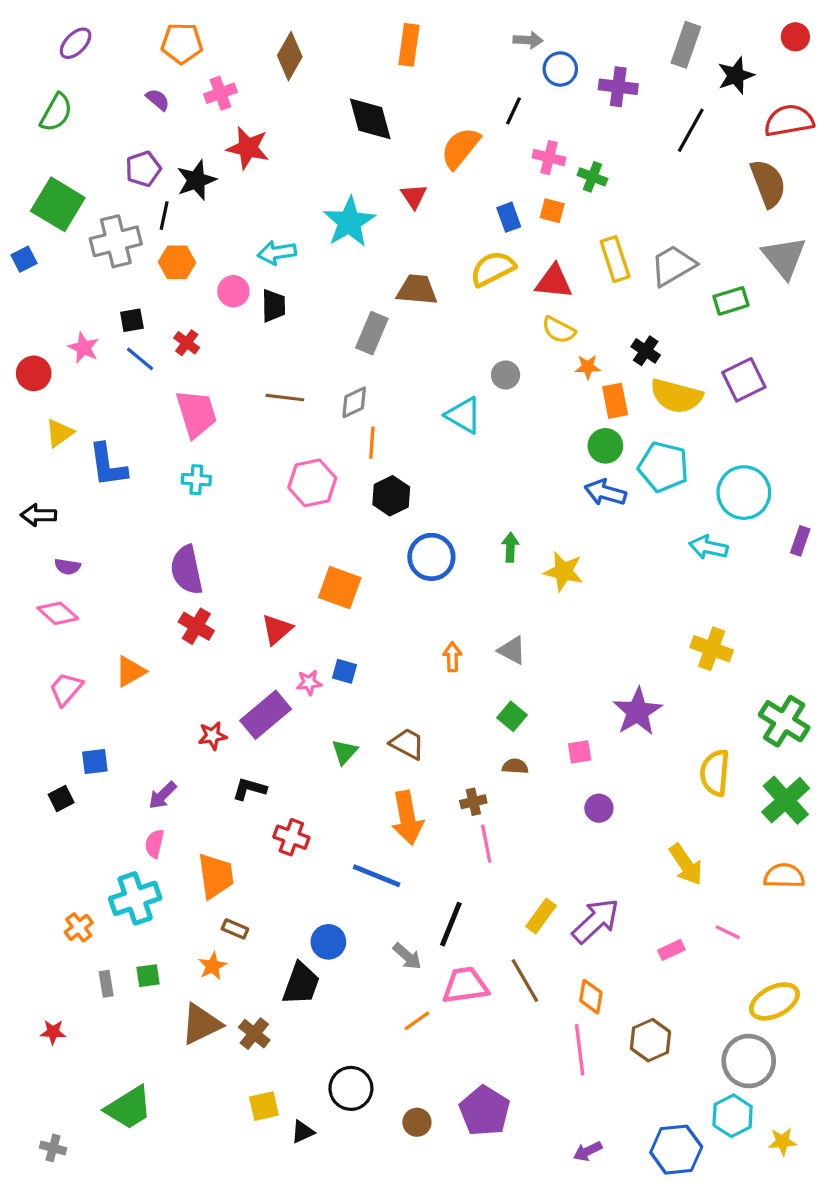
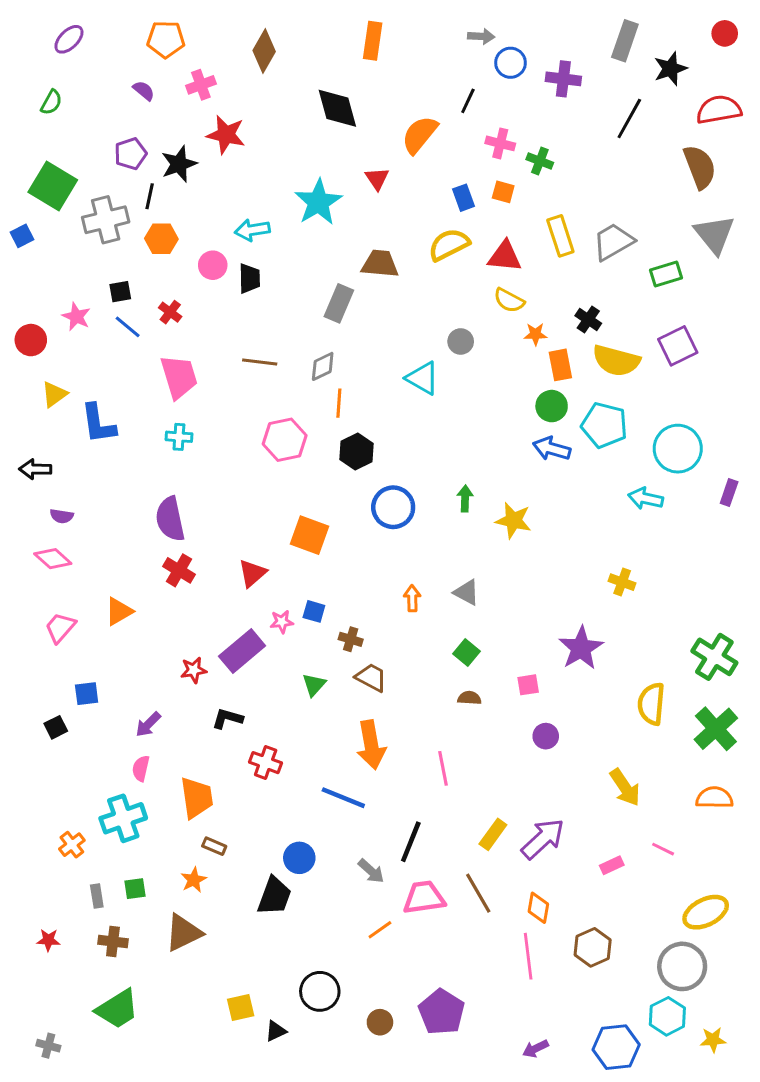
green semicircle: (56, 112) -> (51, 102), size x0.7
yellow cross: (712, 649) -> (622, 582), moved, size x0.7
brown cross: (473, 802) -> (351, 639), moved, turned 30
brown cross: (254, 1034) -> (113, 941), moved, turned -32

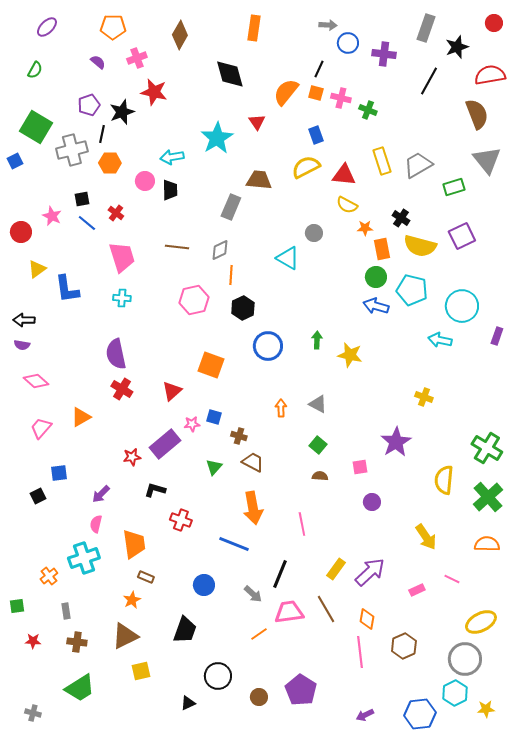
orange square: (503, 192) -> (316, 93), moved
purple semicircle: (62, 516) -> (22, 345), moved
green square: (135, 889) -> (17, 606), moved
black trapezoid: (274, 896) -> (185, 630), moved
yellow square: (241, 1008) -> (141, 671), moved

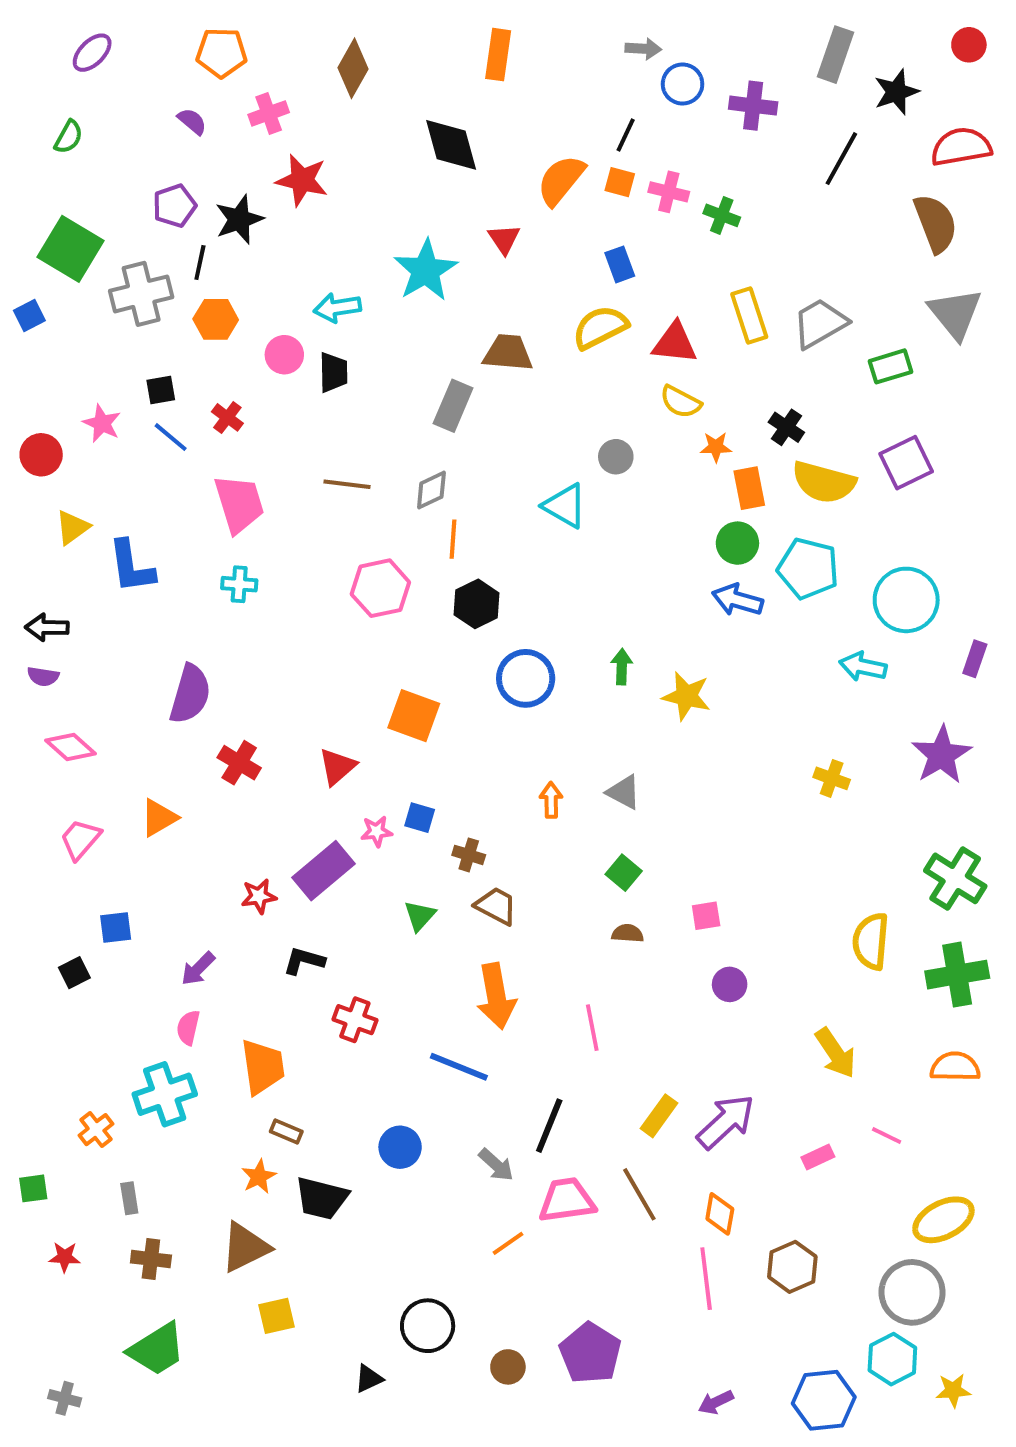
purple semicircle: (116, 354) -> (190, 694), moved, turned -152
purple star: (396, 442) -> (941, 755), moved
green cross: (488, 497) -> (957, 975), turned 32
black trapezoid: (185, 630) -> (322, 1198), moved, turned 84

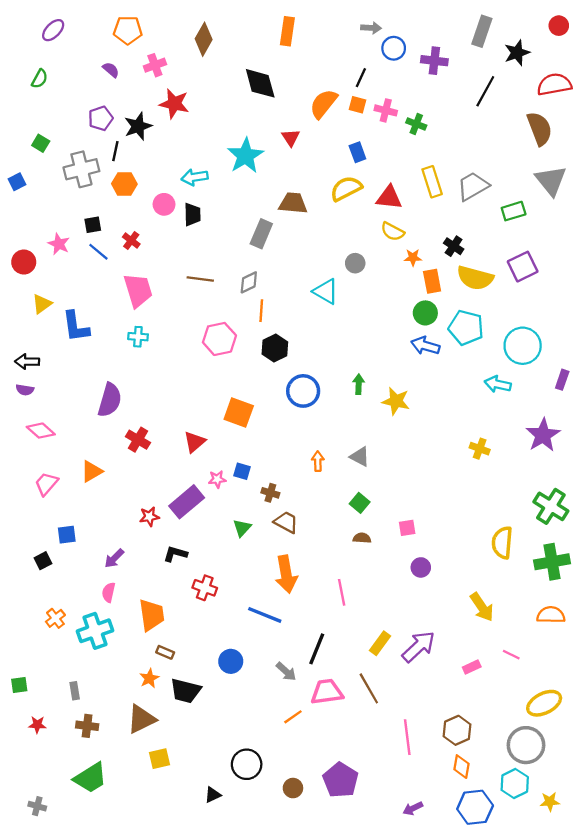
green square: (71, 249) -> (41, 143), size x0.5
orange cross: (96, 1130) -> (55, 618), moved
orange diamond: (720, 1214) -> (462, 767), moved

